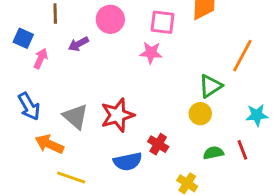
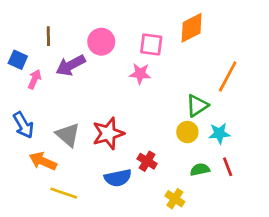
purple arrow: (78, 44) -> (71, 65), size x1.5
cyan star: (257, 115) -> (219, 133), moved

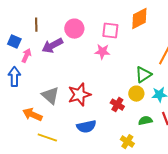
blue arrow: (23, 125) -> (14, 77), moved, turned -150
red cross: (147, 161) -> (117, 105), moved

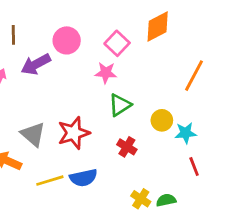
pink square: (110, 31) -> (117, 43), turned 36
green triangle: (143, 75) -> (120, 105), moved
yellow circle: (136, 94) -> (162, 120), moved
green semicircle: (145, 121) -> (166, 200), moved
yellow line: (47, 138) -> (50, 181), moved, turned -36

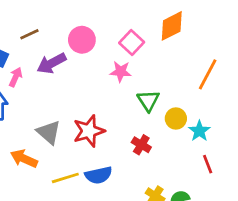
brown line: (13, 35) -> (29, 34), turned 66
green triangle: (120, 105) -> (148, 101), moved, turned -30
cyan star: (186, 133) -> (199, 131), turned -30

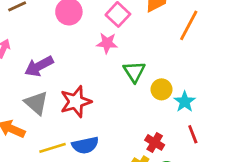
purple arrow: (52, 63) -> (39, 66), moved
orange line: (208, 74) -> (189, 25), moved
red cross: (141, 145) -> (155, 142), moved

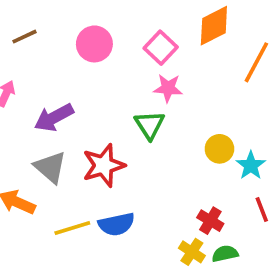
pink star: (107, 43) -> (168, 88), moved
green triangle: (134, 72) -> (150, 125), moved

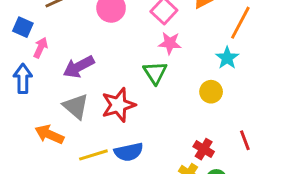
cyan star: (251, 165) -> (227, 58), moved

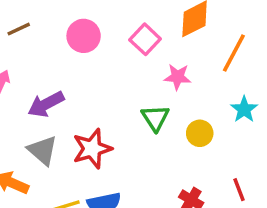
pink star: (170, 43) -> (178, 77), moved
cyan star: (227, 58) -> (244, 109), moved
green triangle: (155, 73) -> (155, 118), moved

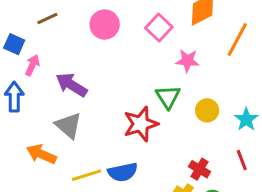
purple arrow: (46, 104) -> (71, 85), turned 60
cyan star: (244, 109) -> (246, 119), moved
red star: (92, 149) -> (141, 124), moved

